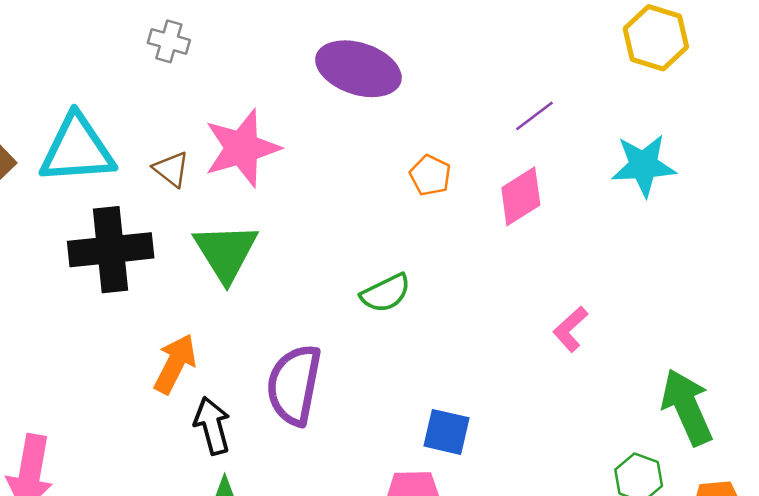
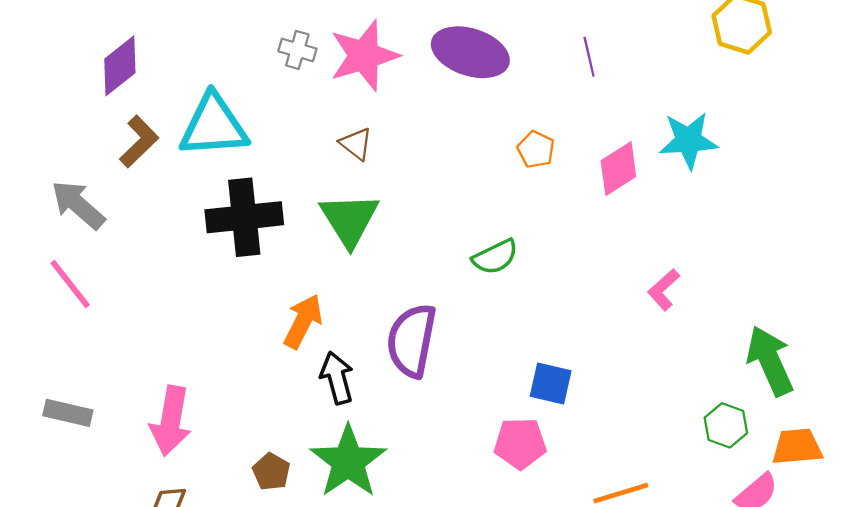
gray cross: (169, 41) -> (297, 50), moved
purple line: (534, 116) -> (589, 57), moved, turned -66
pink star: (242, 148) -> (364, 56), moved
cyan star: (644, 165) -> (689, 140), moved
brown triangle: (171, 169) -> (356, 144), moved

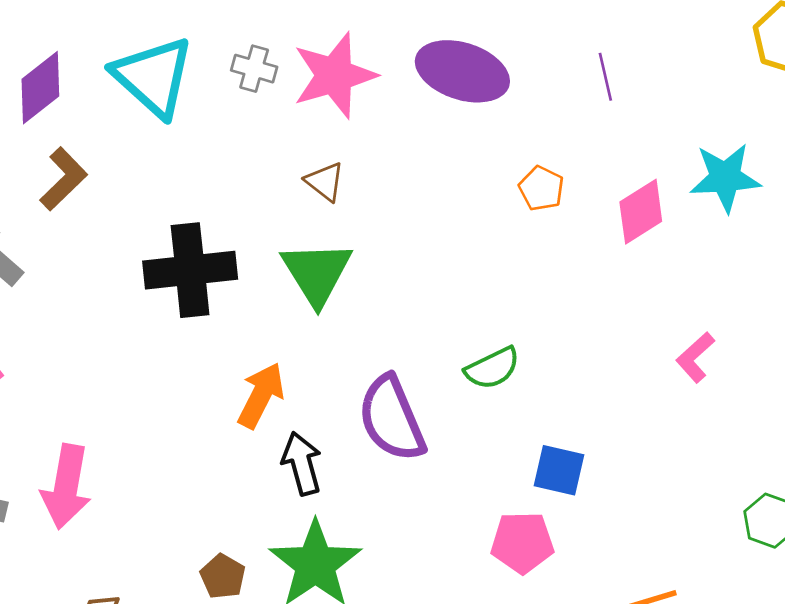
cyan triangle: (214, 126) -> (153, 77), moved, turned 46
green semicircle: (495, 257) -> (492, 368), moved
purple semicircle: (412, 341) -> (392, 419), turned -34
pink arrow: (171, 421) -> (66, 487), moved

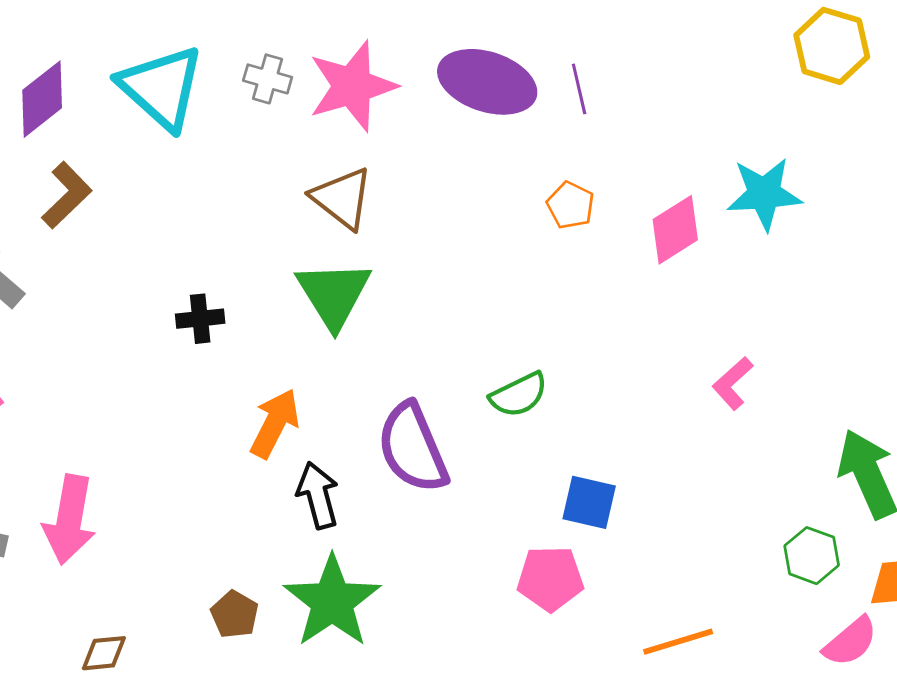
purple line: (605, 77) -> (579, 89), moved
brown triangle: (325, 182) -> (342, 198), size x1.5
black cross: (190, 270) -> (200, 319), moved, size x0.5

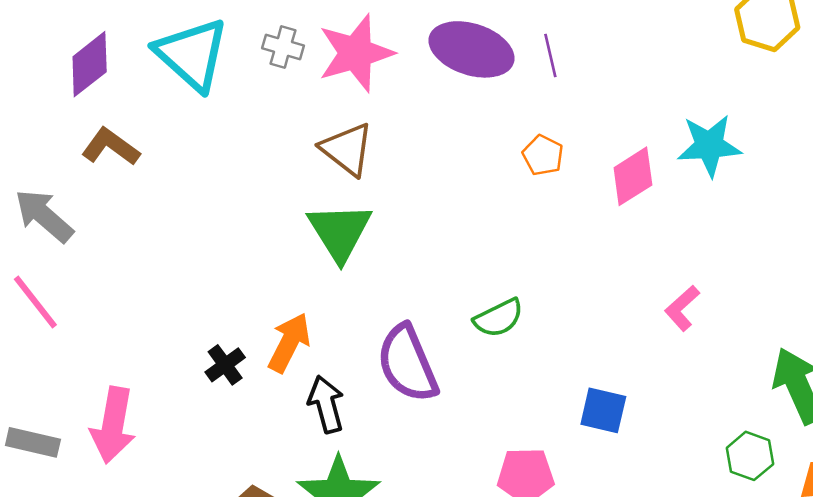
brown L-shape: (67, 195) -> (111, 147), turned -100
black cross: (200, 319) -> (225, 365), moved, turned -30
blue square: (589, 502) -> (603, 410), moved

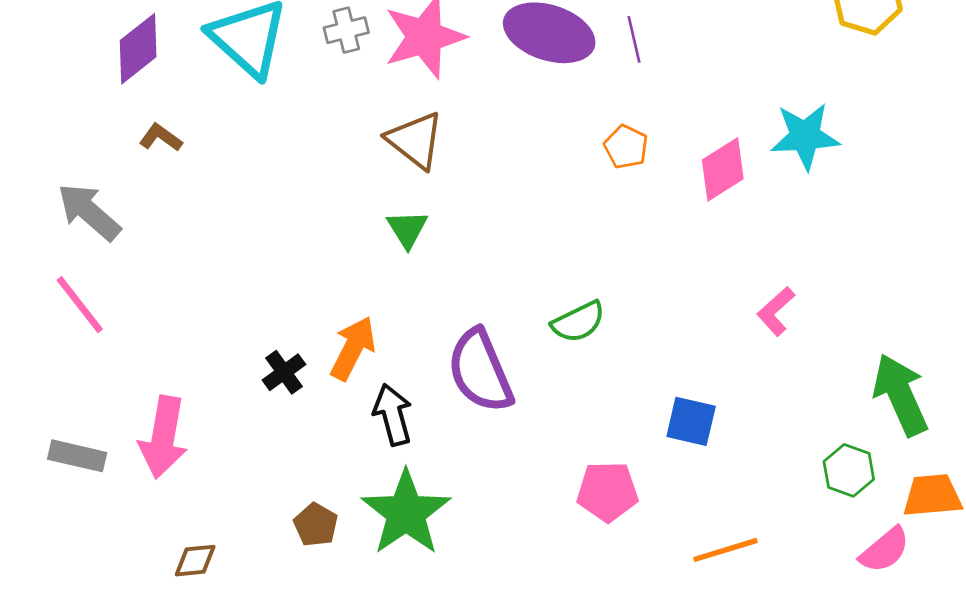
gray cross: (283, 47) -> (346, 30), turned -30
brown L-shape: (111, 147) -> (161, 138), size x0.7
green triangle: (340, 232) -> (407, 229), size x0.6

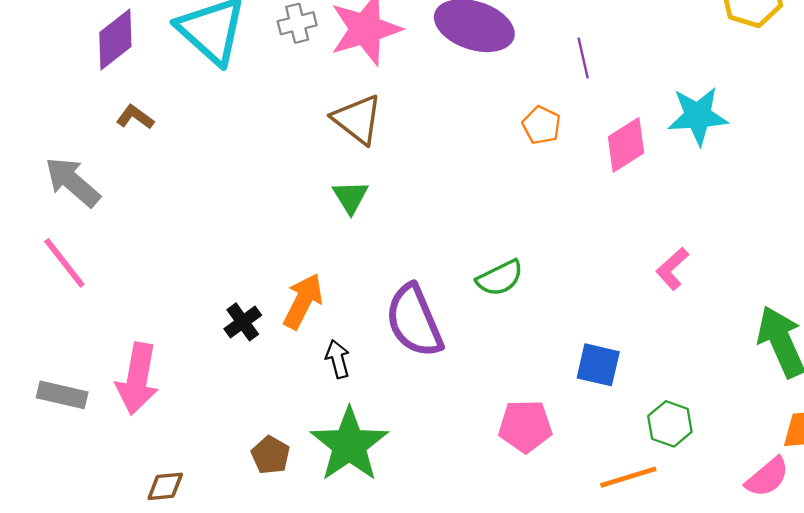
purple line: (634, 39) -> (583, 58), moved
black arrow: (393, 415) -> (338, 359), size x0.7
green hexagon: (849, 470) -> (670, 424), moved

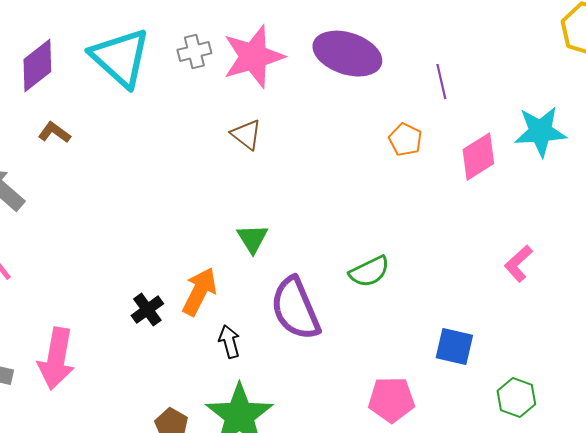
brown triangle: (357, 119) -> (246, 135), size x0.7
green triangle: (350, 197) -> (252, 239), moved

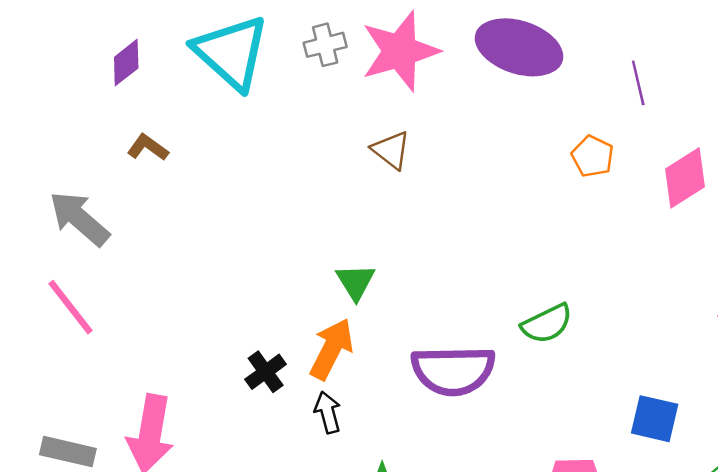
purple diamond: (37, 66) -> (126, 63), size x0.7
green triangle: (252, 239) -> (356, 282), moved
purple semicircle: (295, 309) -> (453, 371), turned -68
black arrow: (229, 342) -> (328, 412), moved

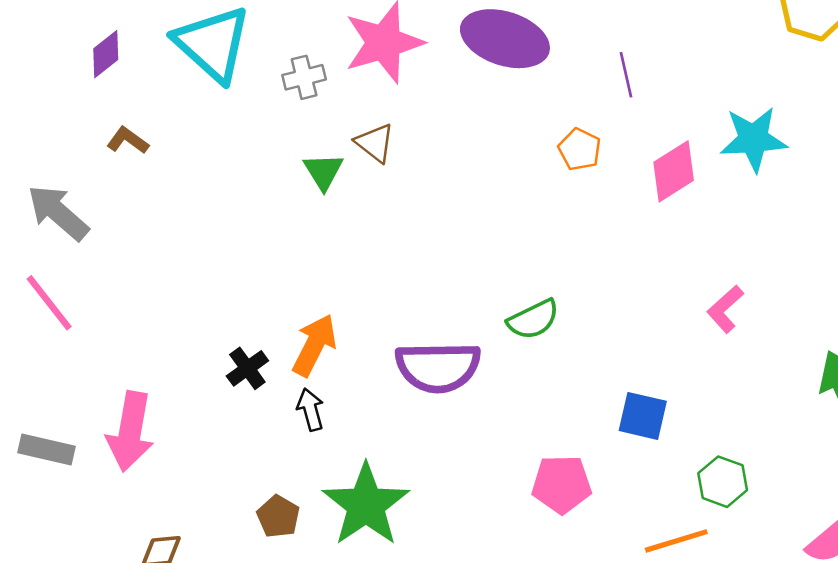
gray cross: (325, 45) -> (304, 77), moved
green triangle: (356, 282) -> (323, 171), moved

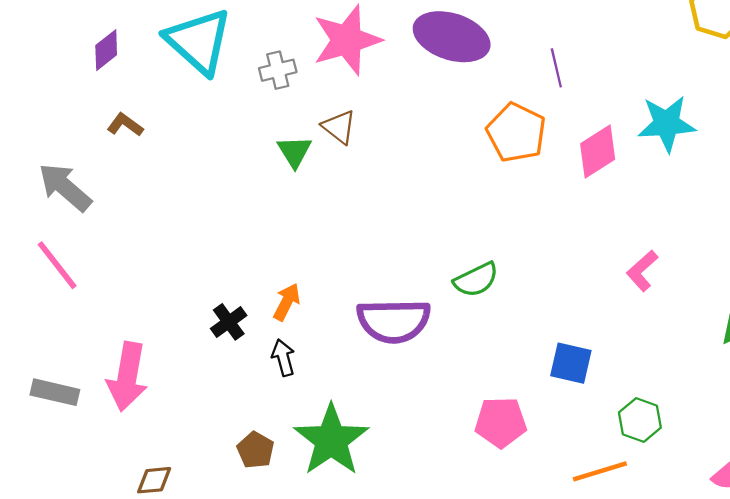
orange pentagon: (580, 149) -> (516, 133), size x1.6
orange arrow: (314, 345) -> (287, 302), size x0.7

